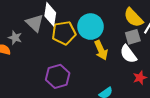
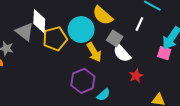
yellow semicircle: (133, 18) -> (103, 16), moved
gray square: (133, 37) -> (115, 38), moved, turned -35
purple hexagon: (58, 76) -> (83, 81), moved

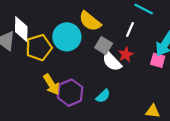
yellow arrow: (94, 52) -> (51, 84), moved
red star: (136, 76) -> (126, 55), moved
cyan semicircle: (103, 95) -> (103, 96), moved

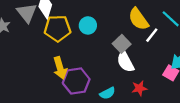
yellow semicircle: (90, 21) -> (138, 19), moved
cyan circle: (67, 37) -> (88, 25), size x0.6
red star: (126, 55) -> (139, 88), moved

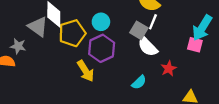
white line: (152, 35) -> (153, 22), moved
purple hexagon: (76, 81) -> (102, 48), moved

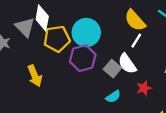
cyan circle: (101, 22) -> (86, 32), size x1.6
gray square: (139, 30) -> (112, 69), moved
yellow arrow: (86, 71) -> (35, 76), moved

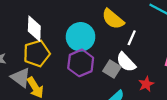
yellow semicircle: (135, 20) -> (113, 19), moved
gray triangle: (25, 27) -> (21, 78), moved
yellow pentagon: (57, 39) -> (37, 53), moved

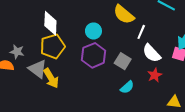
cyan circle: (81, 37) -> (93, 31), size x0.6
white semicircle: (126, 62) -> (152, 53), moved

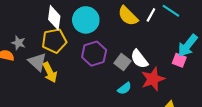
cyan circle: (93, 31) -> (86, 20), moved, size x1.6
white line: (141, 32) -> (151, 15), moved
white semicircle: (152, 53) -> (139, 59), moved
red star: (155, 75) -> (153, 79), size x1.6

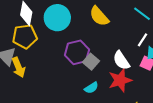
white line: (151, 15) -> (143, 40), moved
purple hexagon: (94, 54) -> (77, 52), moved
white semicircle: (139, 59) -> (121, 60), moved

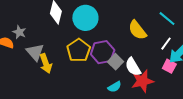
yellow semicircle: (99, 16) -> (137, 30), moved
yellow pentagon: (25, 36) -> (79, 50), moved, turned -30
white semicircle: (121, 60) -> (133, 67), moved

